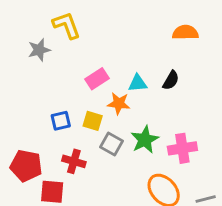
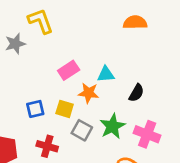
orange semicircle: (185, 32) -> (135, 22), moved
black semicircle: (171, 80) -> (136, 93), moved
pink cross: (182, 148) -> (147, 134), turned 30

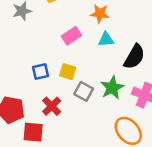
orange star: (88, 93) -> (100, 14), moved
black semicircle: (136, 93) -> (134, 57), size x1.5
red cross: (47, 146) -> (52, 106), turned 30

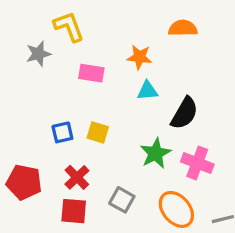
pink rectangle: (71, 36) -> (91, 73), moved, turned 42
gray square: (84, 91) -> (122, 200), moved
red square: (33, 132) -> (74, 211), moved

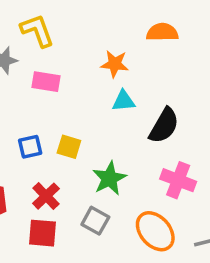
pink rectangle: (91, 73) -> (46, 82), moved
green star: (156, 153) -> (109, 178), moved

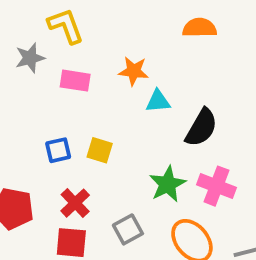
orange star: (115, 64) -> (134, 71), moved
green star: (109, 178) -> (167, 184), moved
gray square: (95, 221) -> (128, 229), turned 32

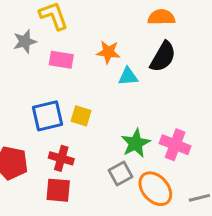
black semicircle: (201, 128) -> (163, 57), moved
blue square: (58, 150) -> (48, 116), size x1.5
red cross: (75, 203) -> (61, 158), turned -30
gray square: (128, 229) -> (120, 174), moved

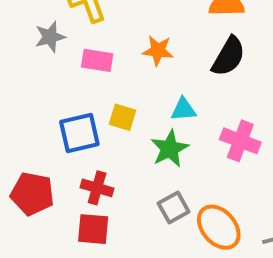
cyan triangle: (128, 76) -> (183, 109), moved
yellow square: (81, 116) -> (123, 117), moved
green star: (136, 143) -> (170, 149), moved
pink cross: (175, 145) -> (240, 141), moved

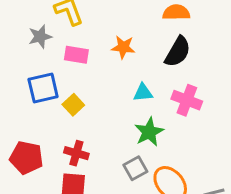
yellow square: (123, 117) -> (73, 105), moved, turned 30
blue square: (79, 133) -> (43, 88), moved
pink cross: (240, 141) -> (187, 100), moved
green star: (170, 149) -> (149, 132), moved

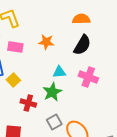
green star: (149, 132) -> (52, 92), moved
red cross: (76, 153) -> (28, 103), moved

